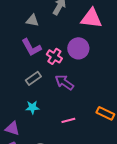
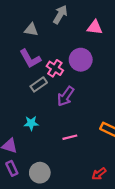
pink triangle: (91, 18) -> (95, 27), size x0.7
gray rectangle: (33, 78) -> (39, 84), moved
purple arrow: (64, 82) -> (66, 96), turned -90

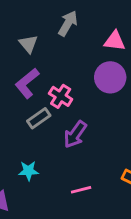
gray triangle: (31, 30) -> (28, 44), turned 40
purple L-shape: (30, 59) -> (27, 83), turned 80
purple circle: (81, 60) -> (110, 77), moved

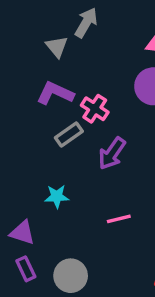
gray arrow: (68, 23) -> (86, 23), moved
purple L-shape: (27, 83) -> (55, 93), turned 64

